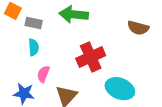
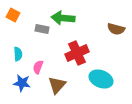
gray rectangle: (34, 23) -> (42, 29), moved
cyan semicircle: (34, 47) -> (18, 54), moved

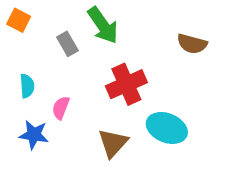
green arrow: (63, 18) -> (103, 25), turned -130
gray rectangle: (42, 29) -> (67, 44), turned 48
brown triangle: (57, 85) -> (113, 143), moved

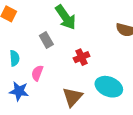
gray rectangle: (67, 44) -> (46, 40), moved
red cross: (126, 84) -> (82, 57), size x0.6

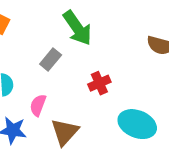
gray rectangle: (46, 40) -> (51, 59), turned 70
brown triangle: (72, 97) -> (65, 132), moved

